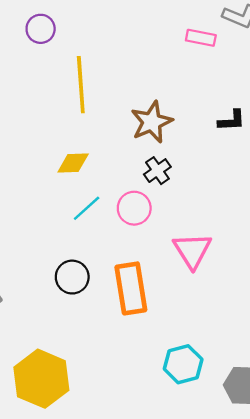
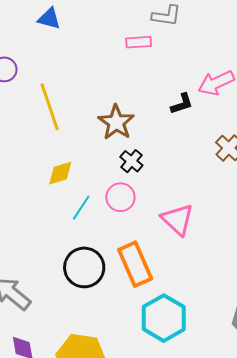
black circle: (72, 277) -> (84, 267), size x1.4
cyan hexagon: (183, 364) -> (164, 318), moved, size x1.4

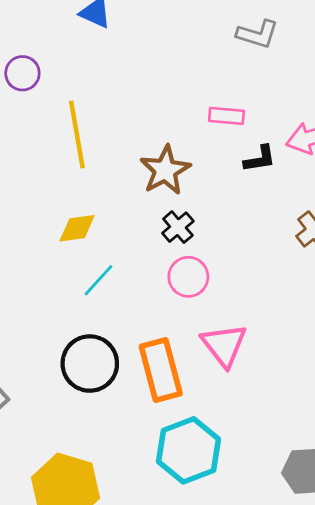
pink rectangle: (139, 42) -> (226, 116), moved
pink circle: (120, 197) -> (188, 277), moved
pink triangle: (178, 220) -> (224, 345), moved

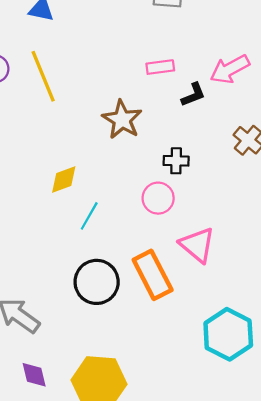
yellow line: (77, 135) -> (43, 76), moved
black cross: (178, 227) -> (176, 161), moved, turned -35
cyan hexagon: (188, 450) -> (228, 334), moved

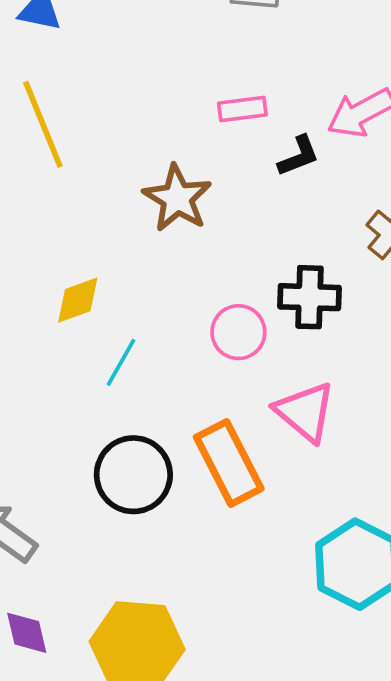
black cross: (176, 161) -> (309, 297), moved, size x1.4

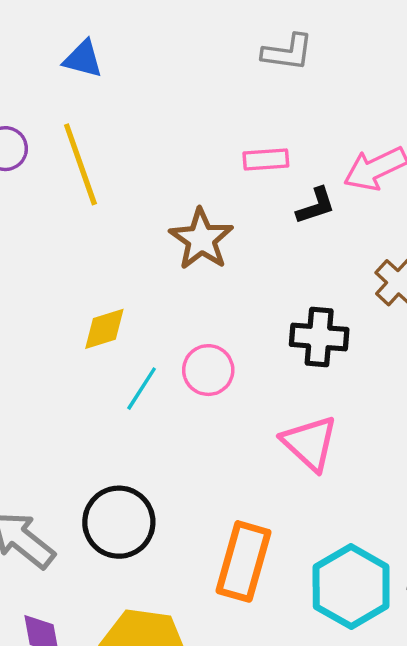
pink circle: (238, 332) -> (208, 370), moved
orange rectangle: (229, 463) -> (244, 561), moved, turned 40
black circle: (133, 475) -> (119, 522), moved

